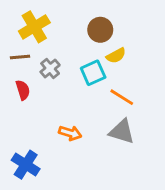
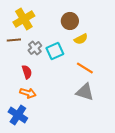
cyan square: (93, 73) -> (55, 51), moved
red semicircle: (23, 90) -> (27, 72), moved
orange arrow: (70, 133) -> (28, 93), moved

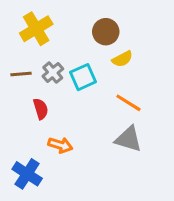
brown line: (14, 40) -> (21, 74), moved
orange arrow: (28, 93) -> (60, 145), moved

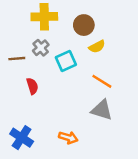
yellow cross: (36, 29) -> (44, 17), moved, turned 30
gray cross: (53, 73) -> (41, 48), moved
orange arrow: (60, 145) -> (68, 138), moved

